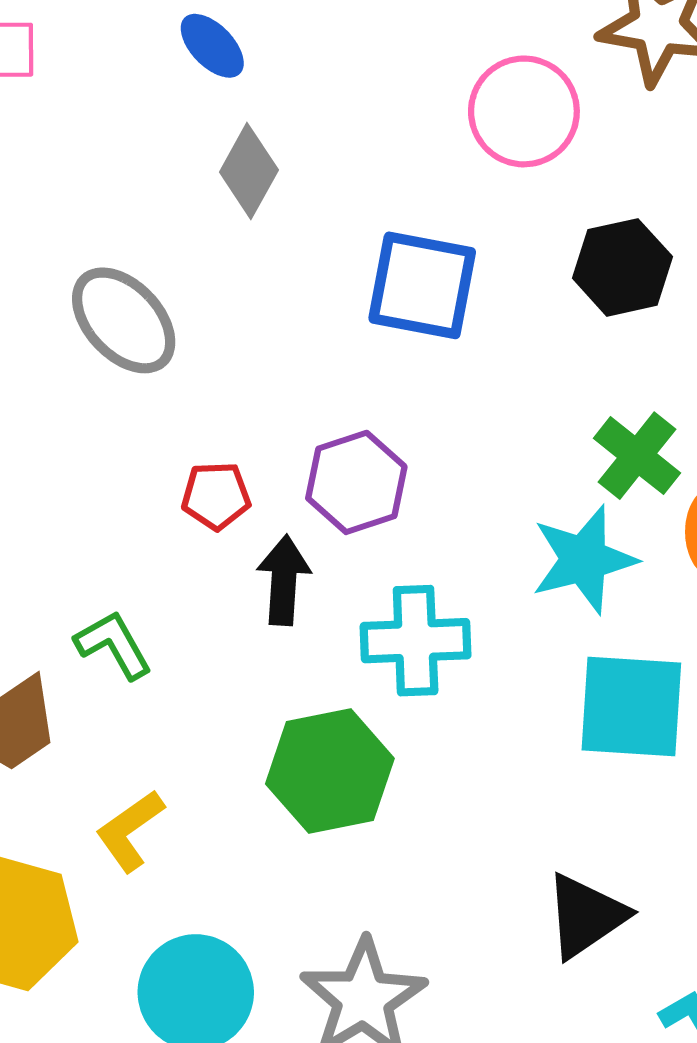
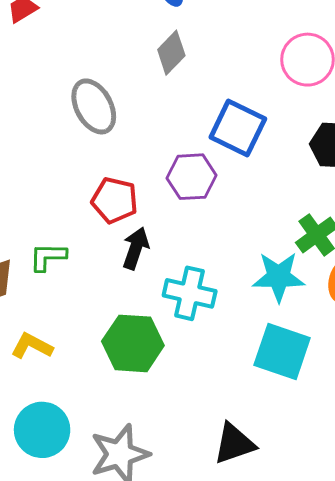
purple hexagon: (356, 482) -> (192, 177), moved
red pentagon: (216, 496) -> (115, 200), size x1.4
green L-shape: (114, 645) -> (48, 257), turned -75
yellow L-shape: (130, 831) -> (32, 346), turned 48

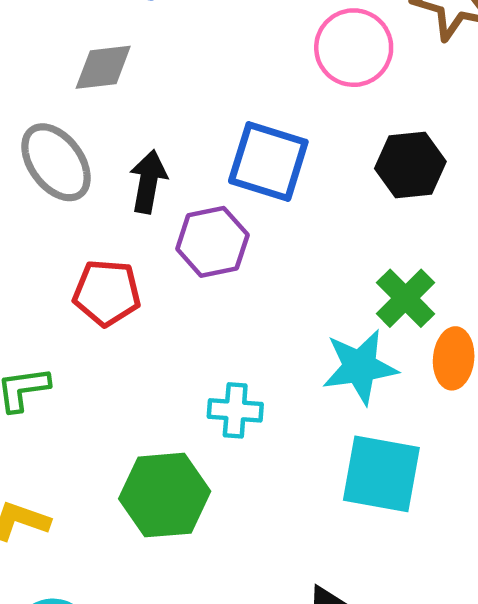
gray diamond: (171, 53) -> (103, 67), moved, turned 48
black arrow: (136, 248) -> (148, 182), moved
cyan cross: (190, 293) -> (235, 410), size x0.7

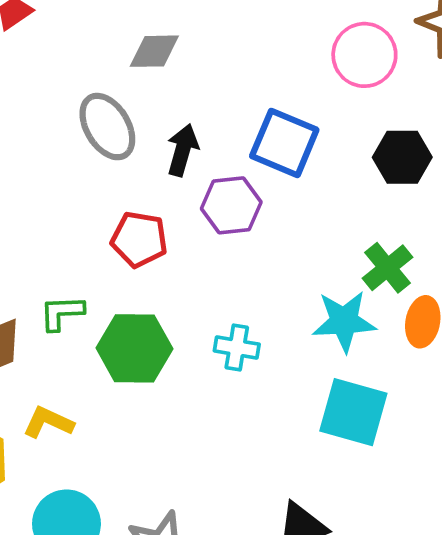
green hexagon: (165, 495) -> (134, 348), moved

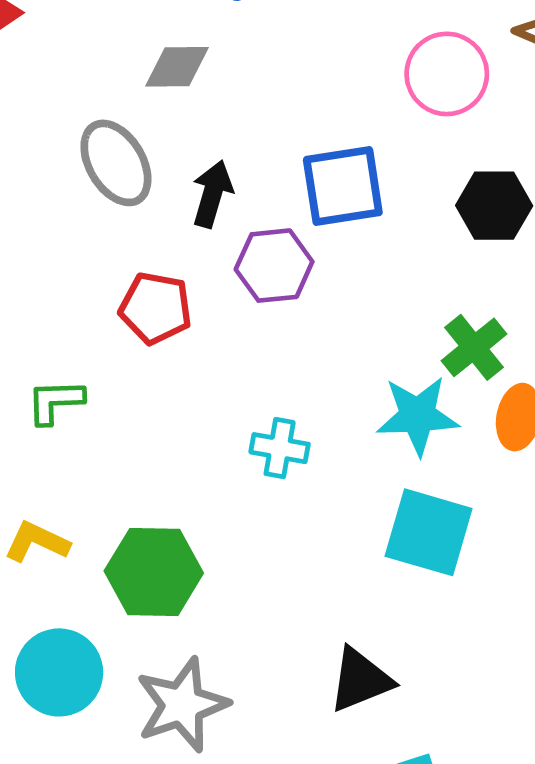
blue square: (284, 143) -> (343, 186), turned -32
green hexagon: (134, 348) -> (154, 572), moved

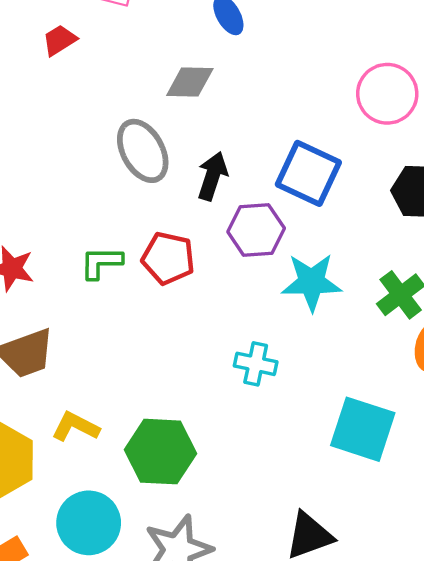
blue square: (343, 186) -> (308, 173), turned 32
green L-shape: (55, 402) -> (101, 263), moved
cyan star: (418, 416) -> (312, 282), moved

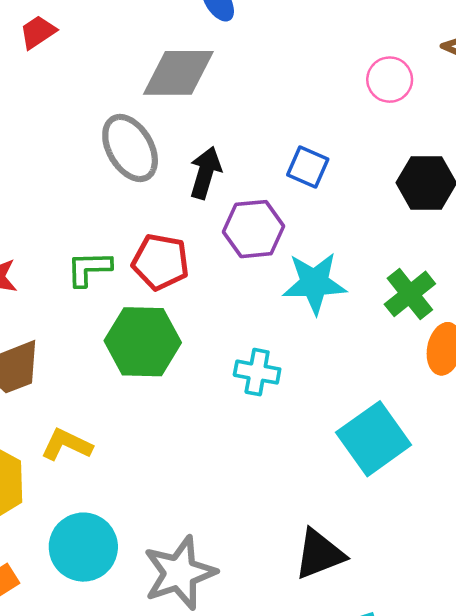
gray diamond: (190, 82) -> (178, 73), size x1.4
pink circle: (387, 94) -> (390, 80), size x0.7
blue square: (308, 173) -> (308, 167), size x0.6
cyan square: (363, 429) -> (374, 439), turned 38
green hexagon: (160, 452) -> (143, 342), moved

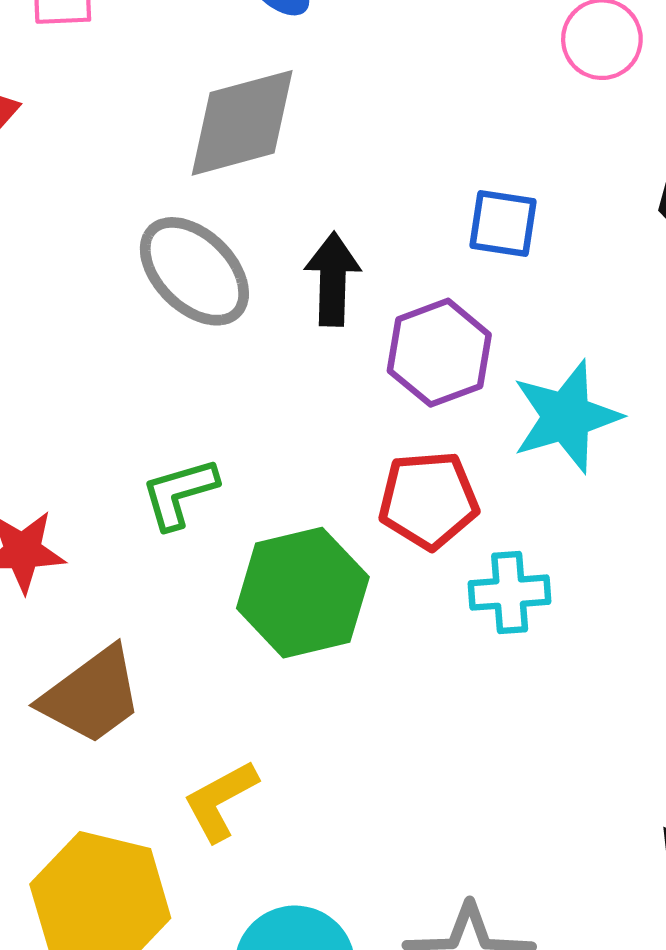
red pentagon: (160, 262) -> (428, 500), moved
yellow L-shape: (66, 445) -> (220, 801), turned -39

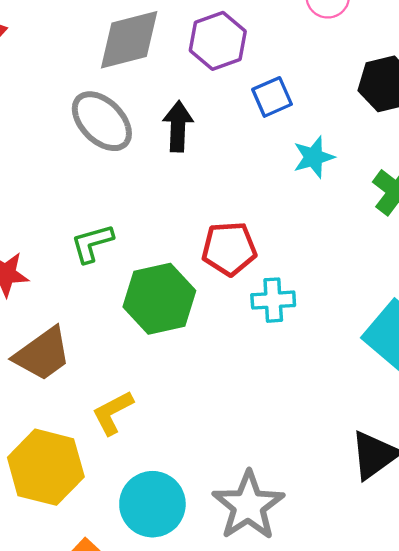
blue square: (503, 224) -> (272, 97), turned -33
purple hexagon: (439, 353) -> (218, 41), moved
cyan star: (566, 417) -> (314, 157), moved, size x0.7

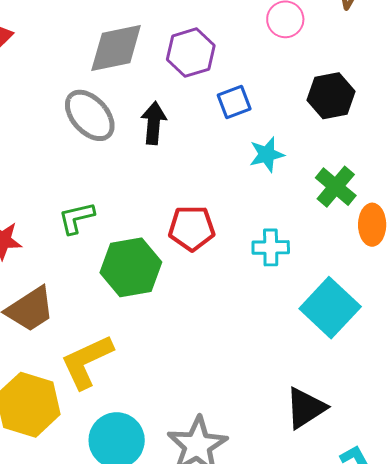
cyan cross: (273, 300) -> (271, 247), moved
yellow L-shape: (113, 413) -> (87, 362), size x1.5

